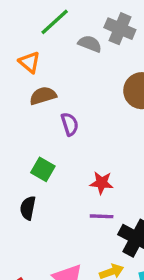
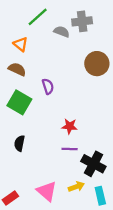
gray cross: (120, 29) -> (82, 21), turned -30
brown semicircle: (43, 96) -> (17, 69), moved, turned 42
green square: (43, 169) -> (19, 102), moved, size x1.5

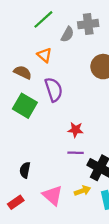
gray semicircle: (62, 32) -> (67, 34), turned 98
orange triangle: (21, 44) -> (44, 55), moved
purple semicircle: (48, 86) -> (54, 90), size x1.5
black semicircle: (19, 143) -> (25, 170), moved

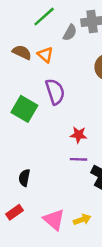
brown semicircle: (23, 72) -> (22, 52), moved
yellow arrow: (82, 191) -> (82, 220), moved
pink triangle: (53, 195) -> (54, 220), moved

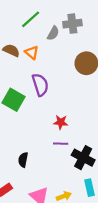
black semicircle: (24, 178) -> (23, 160), moved

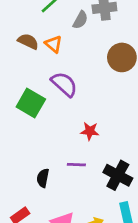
purple semicircle: (40, 85) -> (64, 84), turned -30
purple line: (61, 144) -> (76, 165), moved

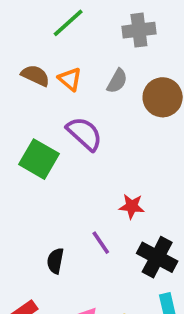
gray semicircle: (80, 20) -> (117, 81), moved
red star: (90, 131) -> (132, 206), moved
purple line: (76, 165) -> (101, 243), turned 54

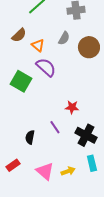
brown semicircle: (35, 76) -> (19, 35), turned 112
orange triangle: (70, 79) -> (38, 45), moved

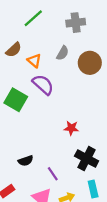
purple line: (55, 127) -> (53, 174), moved
black semicircle: (30, 137) -> (26, 161), turned -120

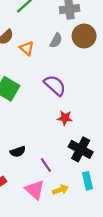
brown circle: (90, 63) -> (84, 36), moved
purple semicircle: (43, 85) -> (55, 85), moved

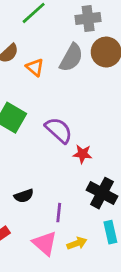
gray semicircle: (56, 40) -> (71, 58), size x1.5
purple semicircle: (55, 85) -> (59, 130), moved
purple line: (46, 165) -> (59, 213), turned 40

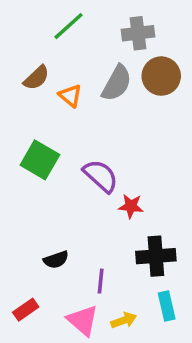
black cross: (102, 193) -> (156, 256), turned -32

